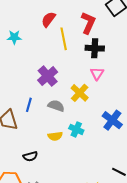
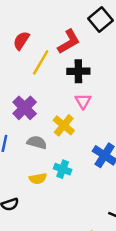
red L-shape: (88, 23) -> (69, 42), turned 40
yellow line: (64, 39) -> (41, 62), turned 45

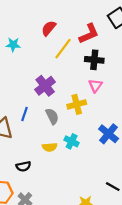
yellow cross: (64, 125) -> (77, 104), turned 30
gray semicircle: (37, 142) -> (52, 116), turned 42

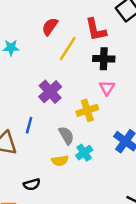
red L-shape: (89, 34) -> (96, 30), turned 105
gray semicircle: (52, 116) -> (66, 135), moved
cyan cross: (72, 141) -> (84, 153), turned 32

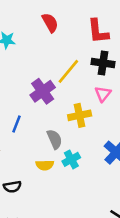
red semicircle: (50, 27) -> (50, 23), turned 108
yellow line: (68, 49) -> (68, 71), moved

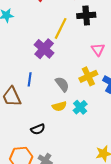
pink triangle: (103, 94) -> (98, 49), moved
yellow cross: (80, 115) -> (88, 76), moved
cyan cross: (71, 159) -> (80, 107), moved

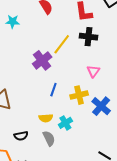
blue line: (30, 79) -> (53, 90), moved
gray semicircle: (62, 84) -> (49, 138), moved

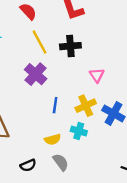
black cross: (88, 37) -> (70, 46), moved
yellow line: (62, 44) -> (39, 42), moved, turned -55
cyan cross: (65, 123) -> (79, 131), moved, turned -32

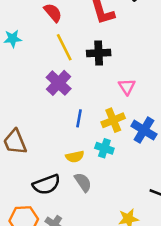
black semicircle: (28, 165) -> (46, 185), size x1.5

